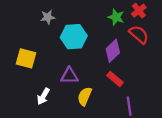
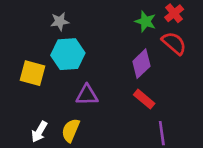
cyan hexagon: (74, 37) -> (68, 54), moved
white arrow: (43, 96) -> (39, 132), moved
yellow semicircle: (85, 96) -> (71, 130), moved

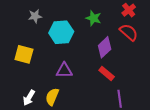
gray star: (60, 21) -> (35, 16), moved
green star: (145, 21) -> (93, 18), moved
cyan hexagon: (68, 54) -> (61, 32), moved

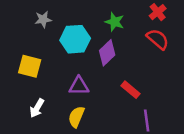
purple diamond: (105, 47) -> (107, 53), moved
yellow semicircle: (52, 97) -> (76, 117), moved
white arrow: (29, 98) -> (37, 108), moved

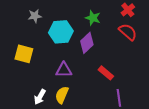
white arrow: (37, 108) -> (40, 97), moved

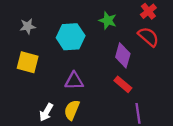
gray star: (35, 16) -> (28, 26), moved
purple diamond: (87, 43) -> (123, 55), moved, turned -30

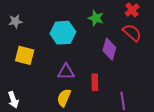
gray star: (28, 26) -> (15, 21), moved
red rectangle: (123, 84) -> (95, 82), moved, turned 49
white arrow: (46, 112) -> (13, 100), moved, turned -49

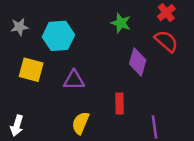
cyan hexagon: (63, 33) -> (58, 36), moved
purple triangle: (66, 72) -> (74, 80), moved
white arrow: (13, 100) -> (17, 126), turned 35

